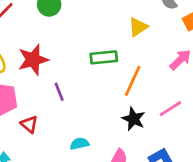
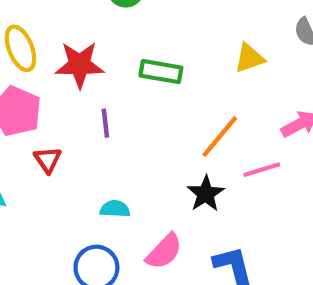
green rectangle: (104, 57) -> (161, 72), moved
pink line: (170, 109) -> (262, 170), moved

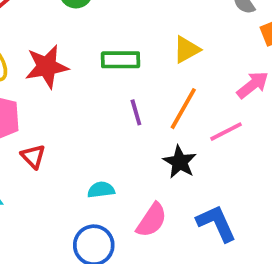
yellow triangle: (249, 58) -> (187, 50), moved
purple line: (105, 123) -> (136, 112), moved

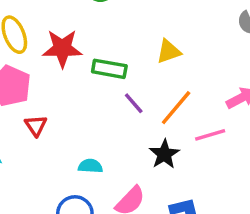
yellow triangle: (187, 50) -> (169, 51), moved
green rectangle: (121, 60) -> (109, 69), moved
purple line: (136, 112) -> (134, 103), turned -35

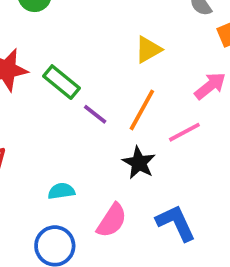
yellow triangle: (169, 51) -> (148, 49), moved
green rectangle: (109, 69) -> (62, 82), turned 40

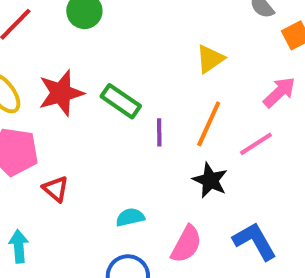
purple line: (95, 114) -> (159, 132), turned 56

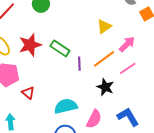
pink arrow: (279, 92) -> (127, 44), moved
orange line: (209, 124) -> (104, 59), turned 30
cyan semicircle: (130, 217) -> (66, 106), size x1.6

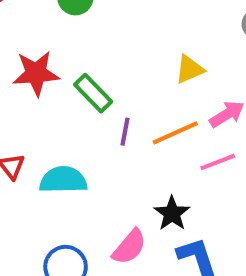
black star: (105, 87) -> (172, 213), moved
cyan semicircle: (66, 106) -> (63, 180), moved

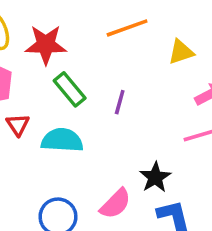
green rectangle: (93, 93) -> (70, 89), moved
orange line: (175, 133) -> (127, 28), moved

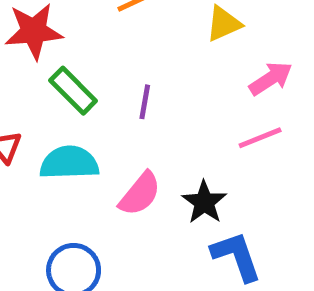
pink semicircle: (115, 204) -> (140, 194), moved

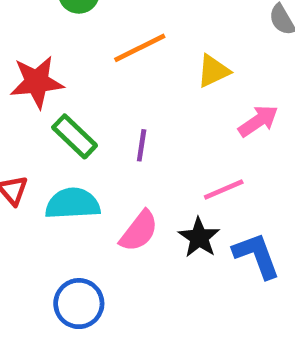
pink line: (260, 138) -> (224, 190), moved
blue L-shape: (236, 256) -> (257, 255), moved

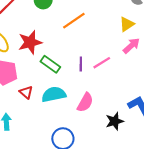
yellow triangle: (213, 71) -> (127, 24), moved
pink line: (224, 190) -> (102, 63), moved
black star: (199, 238) -> (115, 121), moved, turned 30

